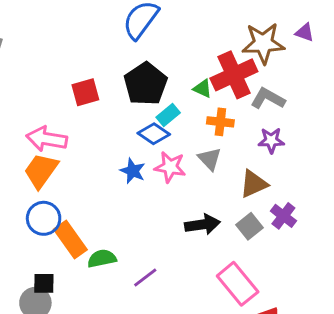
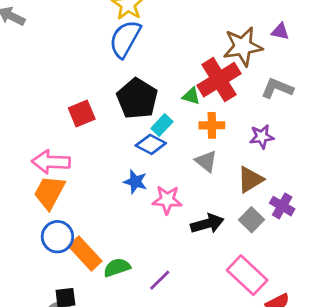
gray L-shape: (268, 99) -> (277, 88), moved
pink star: (170, 167) -> (167, 200), moved

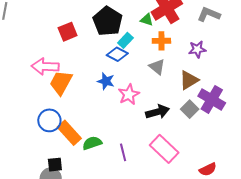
orange trapezoid: (49, 192) -> (61, 83), moved
pink star: (167, 200) -> (129, 94), turned -30
purple cross: (282, 206) -> (212, 99), size x1.5
pink rectangle: (247, 275) -> (164, 149), moved
purple line: (160, 280) -> (123, 152), turned -60

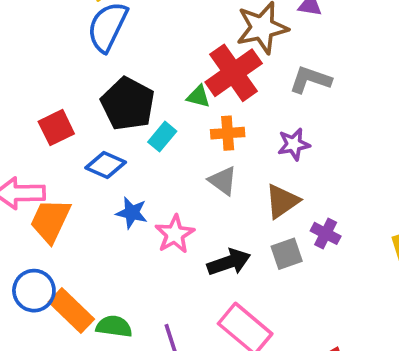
blue diamond: (117, 54) -> (106, 165), moved
purple cross: (212, 99) -> (326, 233), size x0.6
gray square: (190, 109) -> (287, 254), turned 30
green semicircle: (92, 143) -> (114, 326), turned 30

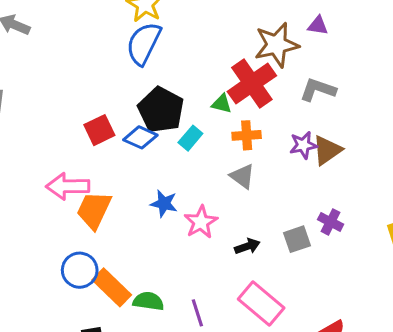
blue diamond: (106, 165) -> (140, 137), moved
brown triangle: (282, 201) -> (327, 150), moved
black arrow: (229, 262) -> (247, 246), size x0.7

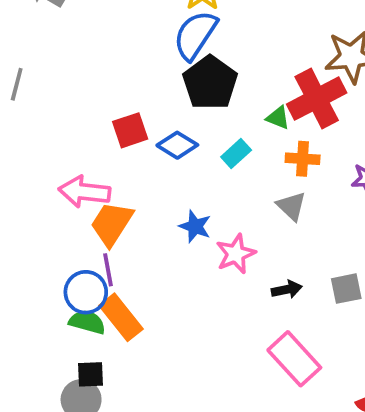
black pentagon: (161, 110) -> (210, 83), moved
green semicircle: (148, 301) -> (87, 322), moved
purple line: (197, 313) -> (108, 270), moved

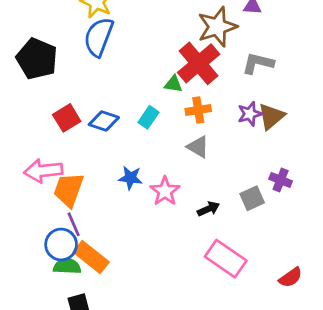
black pentagon: (210, 83) -> (37, 59), moved

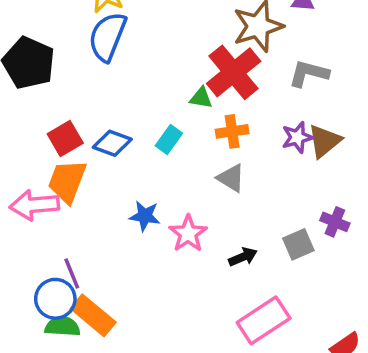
orange trapezoid: (69, 190) -> (67, 181), moved
pink rectangle: (226, 259) -> (264, 320), turned -69

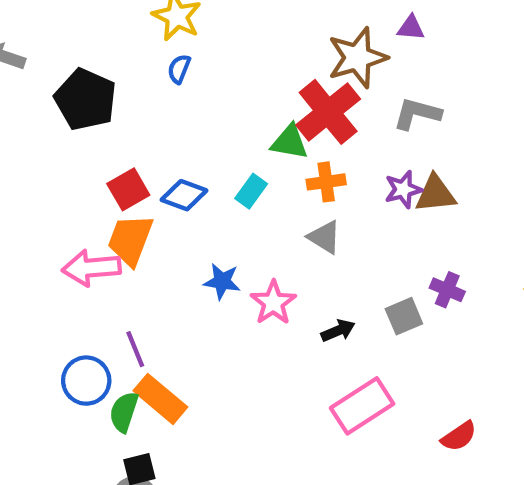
blue semicircle: (107, 37) -> (179, 69), size x0.5
green triangle: (201, 98) -> (290, 142), size x1.4
brown triangle: (325, 141) -> (435, 194), turned 33
blue circle: (55, 299) -> (86, 381), moved
green semicircle: (62, 326) -> (124, 412), turned -76

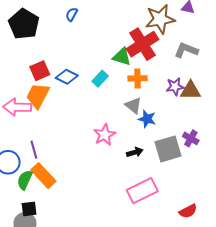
blue star: (222, 281) -> (147, 119), moved
gray square: (404, 316) -> (168, 149), size x1.5

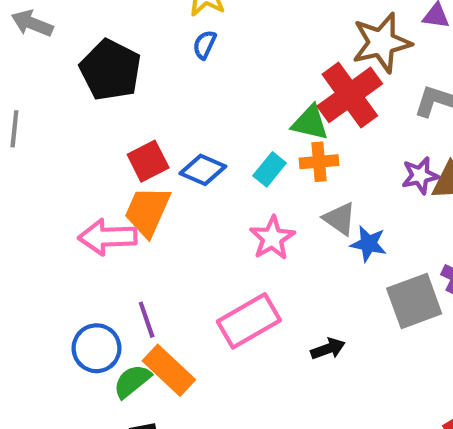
orange cross: (137, 78) -> (319, 162), moved
pink star: (105, 135) -> (272, 238), moved
black arrow: (135, 152) -> (328, 349), moved
green semicircle: (25, 180) -> (132, 381), turned 30
pink rectangle: (142, 191) -> (249, 321), moved

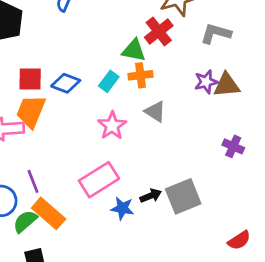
red cross: (350, 95) -> (159, 31), size x0.7
red square: (148, 161) -> (30, 79), turned 30
blue star: (369, 244) -> (122, 208), moved
gray square: (414, 301) -> (183, 196), moved

